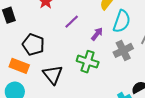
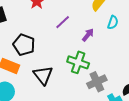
cyan semicircle: (122, 21) -> (113, 23), size x0.6
gray cross: (123, 50) -> (97, 82), moved

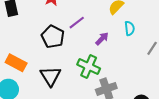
cyan semicircle: (113, 23) -> (130, 28), turned -32
black pentagon: (24, 45) -> (53, 37), moved

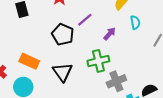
green cross: (89, 67) -> (98, 61), turned -35

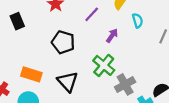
purple line: (85, 20) -> (92, 14), moved
green cross: (98, 61) -> (104, 65), turned -30

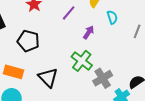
black pentagon: (63, 42) -> (28, 41), moved

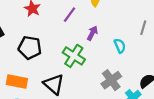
cyan semicircle: (112, 17) -> (120, 46), moved
green cross: (82, 61) -> (74, 56), moved

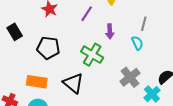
gray line: (143, 28) -> (144, 24), moved
purple arrow: (92, 33) -> (110, 31), turned 152

